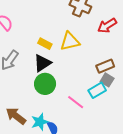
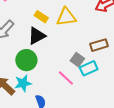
gray square: (107, 80) -> (77, 60), moved
green circle: (45, 84) -> (26, 60), moved
cyan star: (40, 122) -> (23, 83), moved

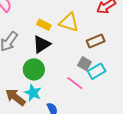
yellow triangle: (66, 17) -> (69, 22), turned 30
brown rectangle: (99, 45) -> (96, 41), moved
cyan star: (23, 83) -> (33, 93), turned -30

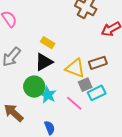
yellow triangle: (69, 22) -> (75, 68), moved
gray square: (84, 64) -> (85, 85), turned 32
cyan star: (33, 93) -> (48, 95), moved

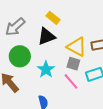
gray square: (85, 85) -> (73, 64), moved, turned 32
green circle: (34, 87) -> (20, 56), moved

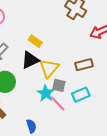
yellow triangle: (77, 47) -> (49, 68), moved, turned 45
cyan star: (46, 69) -> (46, 93), moved

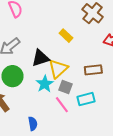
yellow rectangle: (35, 41) -> (66, 36), moved
cyan star: (46, 93) -> (45, 84), moved

